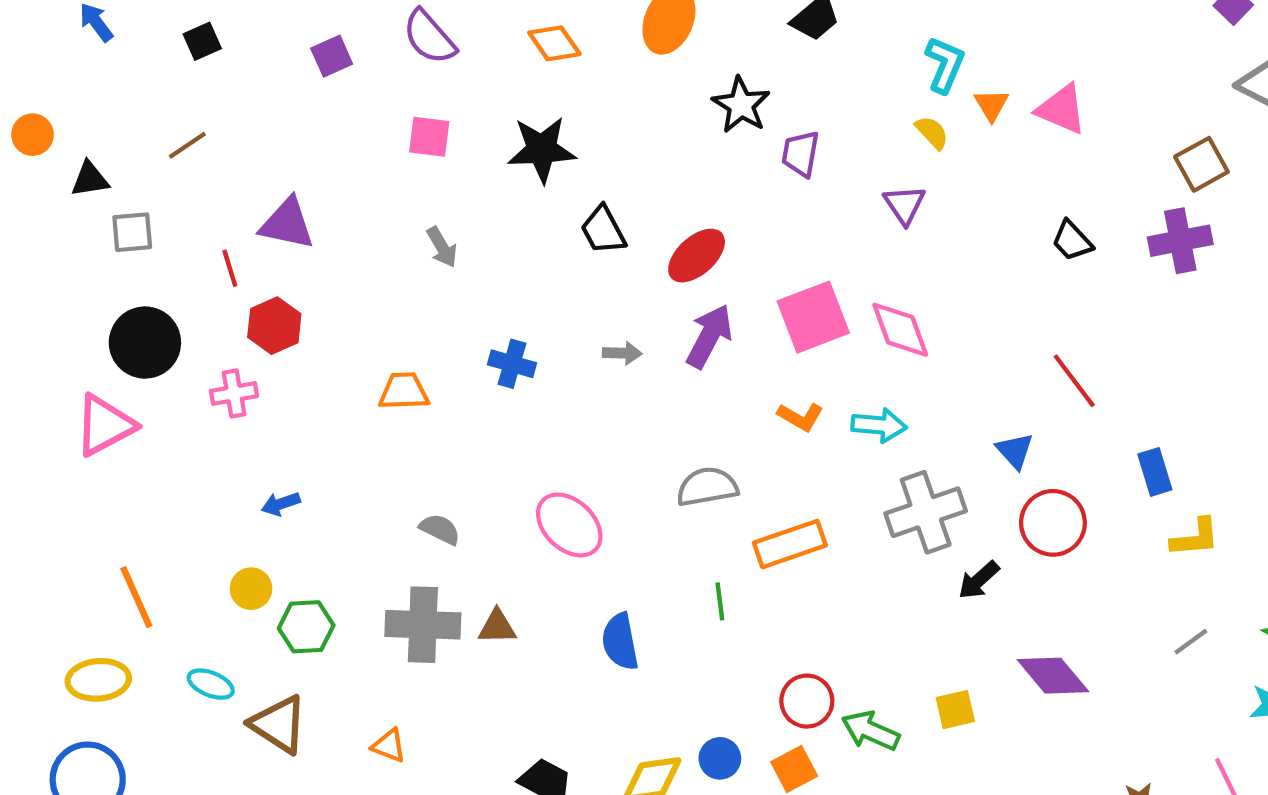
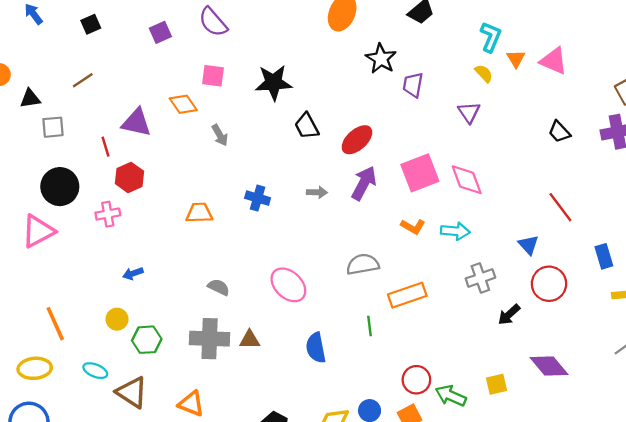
orange diamond: (554, 43) -> (183, 104), moved
gray cross: (926, 512) -> (480, 278), size x0.7
orange triangle: (389, 746) -> (191, 404), size x1.4

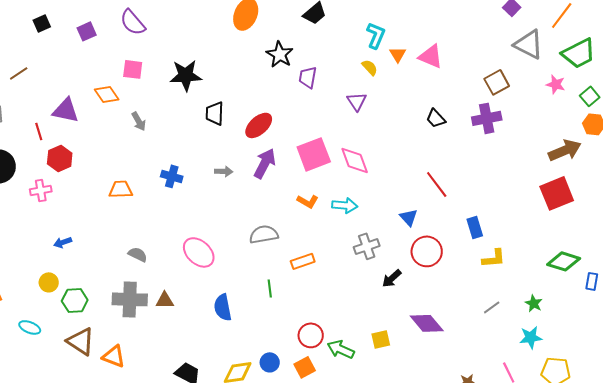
black square: (91, 24) -> (42, 23), moved
black trapezoid: (307, 126) -> (215, 113), turned 30
orange rectangle: (407, 295) -> (303, 261), size x0.7
brown triangle: (132, 392) -> (81, 341), moved

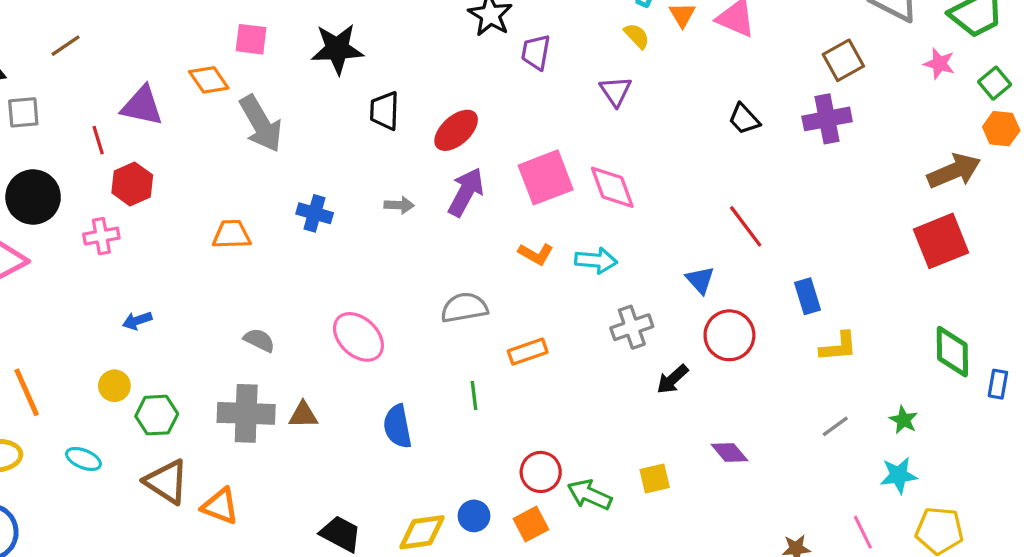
gray arrow: (139, 121) -> (261, 124), size x1.8
green diamond: (564, 261) -> (952, 352), turned 72
purple diamond: (427, 323) -> (729, 452), size x0.7

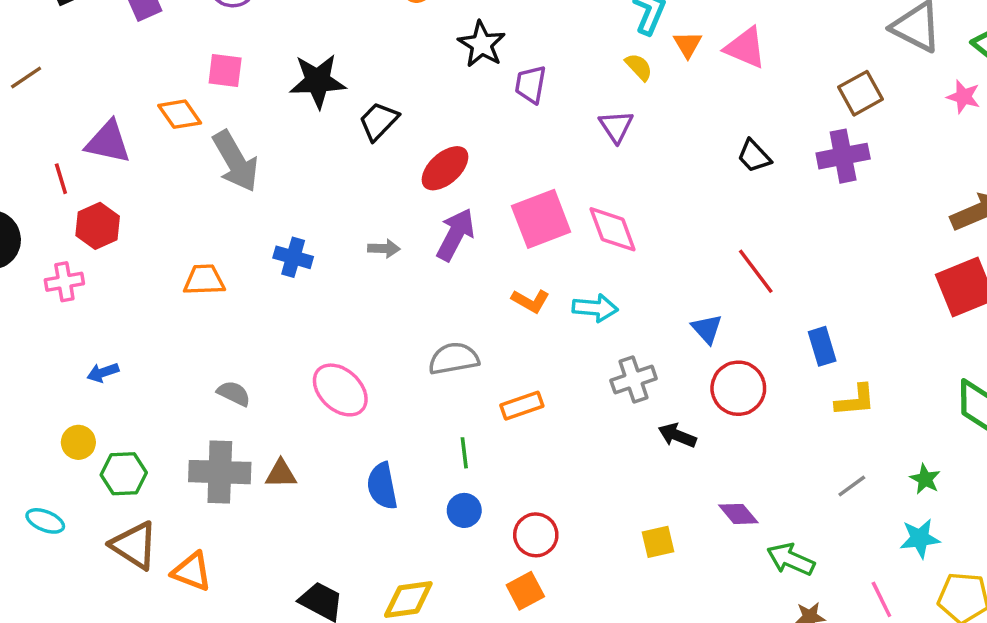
black trapezoid: (384, 111) -> (379, 121), moved, turned 42
black arrow: (672, 379) -> (677, 435), turned 64
green arrow: (590, 495) -> (791, 559), moved
blue circle: (474, 516) -> (464, 510), moved

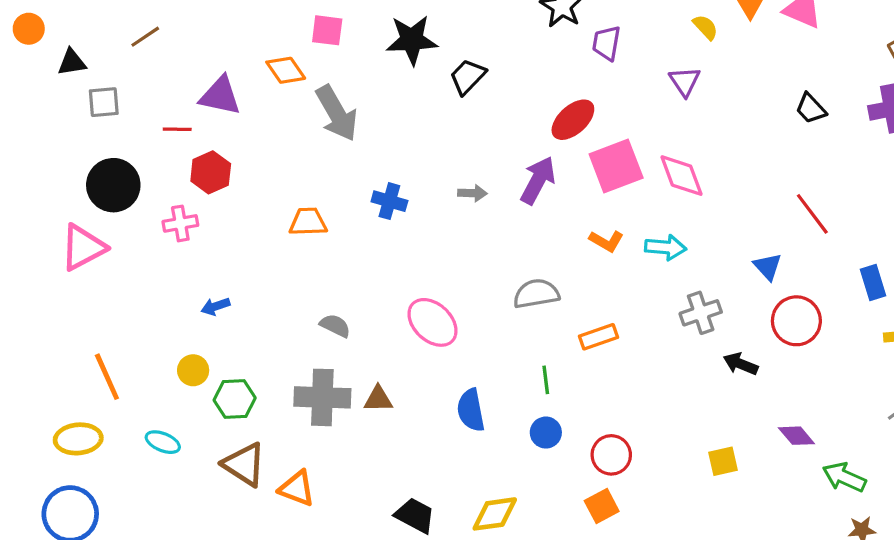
red ellipse: (445, 168) -> (573, 120), moved
red line: (61, 179) -> (177, 129), turned -72

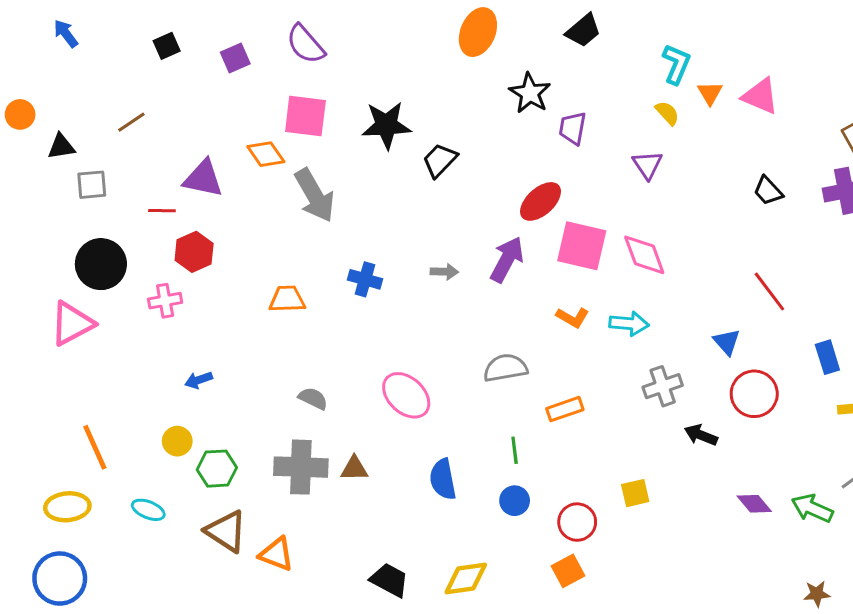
pink square: (327, 30) -> (305, 116), size x1.4
pink square: (616, 166) -> (582, 246), turned 34
yellow square: (723, 461) -> (635, 493), moved
green arrow: (844, 477) -> (812, 508), moved

